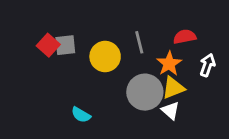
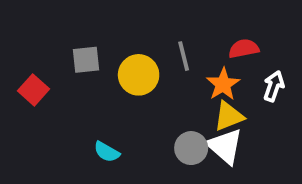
red square: (48, 45) -> (33, 90), moved
gray circle: (145, 92) -> (191, 148), moved, size x0.7
white triangle: (170, 111) -> (225, 146), size x1.5

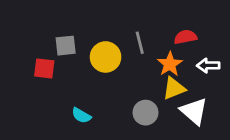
white arrow: (274, 86) -> (208, 66), turned -110
red square: (33, 90) -> (44, 68), moved, turned -35
white triangle: (225, 146) -> (194, 111), moved

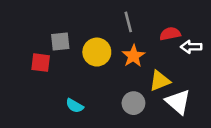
gray line: (140, 43) -> (128, 22), moved
orange star: (170, 64) -> (133, 56), moved
white arrow: (208, 66) -> (191, 47), moved

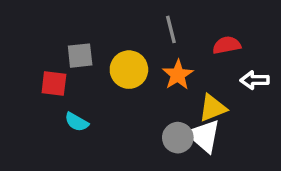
white arrow: (191, 47) -> (255, 80), moved
white triangle: (178, 102) -> (204, 136), moved
cyan semicircle: (75, 106) -> (77, 122), moved

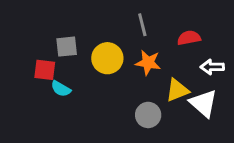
orange star: (178, 75) -> (148, 63), turned -30
cyan semicircle: (77, 122) -> (61, 89), moved
white triangle: (204, 136) -> (203, 103), moved

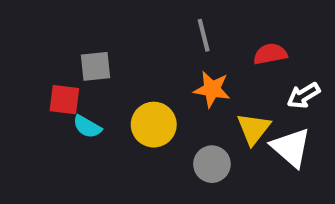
yellow circle: (107, 58) -> (154, 125), moved
white arrow: (212, 67) -> (303, 95), turned -30
yellow triangle: (177, 90) -> (254, 129), turned -30

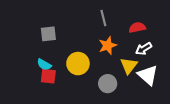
orange star: (212, 89) -> (108, 46), turned -30
white arrow: (303, 95) -> (144, 49), moved
red square: (64, 100) -> (48, 76), moved

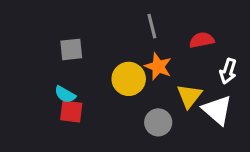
orange star: (108, 46) -> (158, 66), turned -30
white arrow: (144, 49) -> (228, 71), moved, turned -42
yellow circle: (78, 64) -> (129, 79), moved

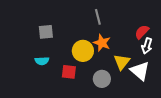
red semicircle: (202, 40) -> (142, 32), moved, turned -35
cyan semicircle: (65, 94) -> (42, 61), turned -32
red square: (71, 112) -> (69, 72), moved

